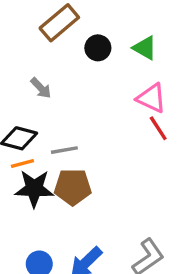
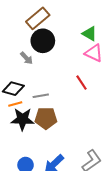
black circle: (98, 48) -> (43, 41), moved, size x1.5
pink triangle: (151, 98) -> (94, 53), moved
red line: (158, 128) -> (82, 83), moved

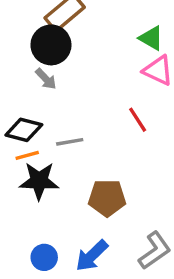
black circle: (43, 41) -> (51, 45), moved
brown pentagon: (46, 118) -> (107, 198), moved

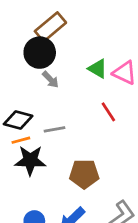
green triangle: (151, 38) -> (98, 69), moved
gray arrow: (46, 79) -> (50, 80), moved

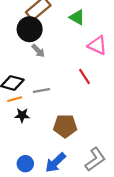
green triangle: (98, 69) -> (77, 17), moved
black star: (30, 160) -> (22, 115), size x0.6

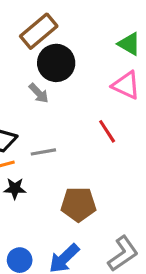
green triangle: (77, 17) -> (129, 44), moved
black circle: (30, 29) -> (56, 63), moved

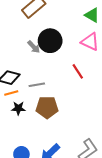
black circle: (56, 63) -> (50, 41), moved
brown pentagon: (78, 204) -> (47, 107), moved

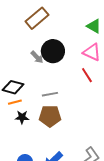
red line: (78, 71) -> (87, 75), moved
gray line: (37, 85) -> (50, 94), moved

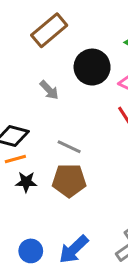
black circle: (53, 51) -> (92, 67), moved
gray line: (50, 94) -> (69, 147), turned 35

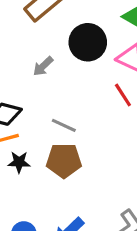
gray arrow: (49, 90) -> (43, 66), turned 90

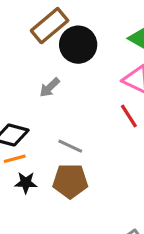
black circle: (88, 42) -> (78, 45), moved

